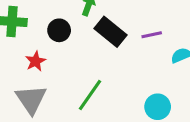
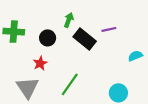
purple line: (152, 35) -> (109, 29), moved
red star: (36, 61) -> (40, 63), moved

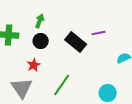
green arrow: (69, 20) -> (40, 21), moved

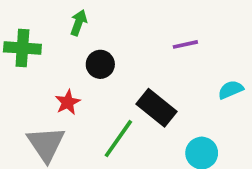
black circle: (41, 41) -> (100, 64), moved
black rectangle: (76, 42) -> (156, 108), moved

